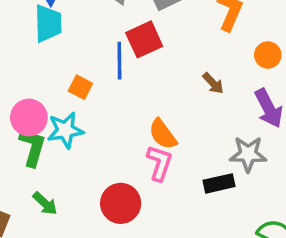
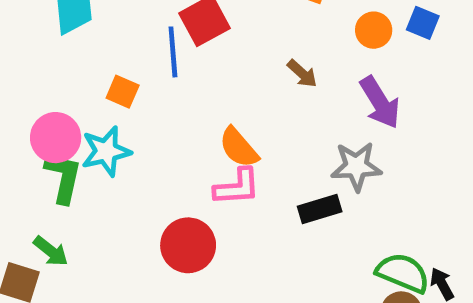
pink L-shape: (159, 163) -> (237, 187), turned 72
green arrow: (45, 203) -> (51, 251), moved

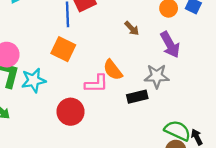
orange square: (123, 92) -> (63, 49), moved, size x1.5
orange semicircle: (239, 148) -> (113, 70), moved
cyan star: (106, 151) -> (34, 80), moved

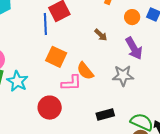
orange square: (63, 49) -> (56, 57), moved
cyan star: (34, 80) -> (17, 81), turned -30
black rectangle: (137, 97) -> (105, 114), moved

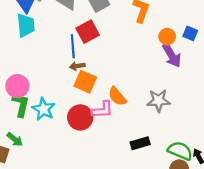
brown arrow: (101, 35) -> (77, 66), moved, turned 128
purple arrow: (134, 48) -> (172, 55), moved
red circle: (50, 108) -> (80, 117), moved

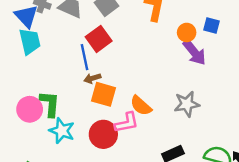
green L-shape: (21, 105) -> (50, 104), moved

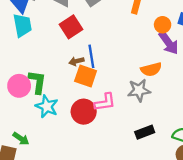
red square: (99, 39) -> (71, 27), moved
blue line: (84, 57) -> (91, 56), moved
gray star: (187, 104) -> (139, 90), moved
orange semicircle: (141, 106) -> (151, 69), moved, turned -60

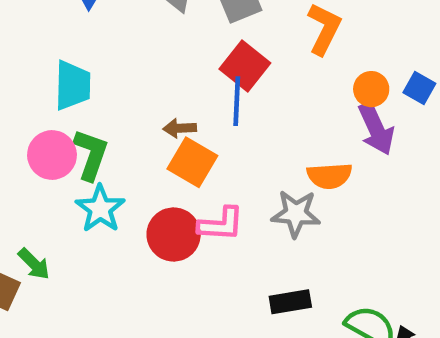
cyan trapezoid: (22, 25) -> (73, 85), moved
red square: (71, 27) -> (245, 66), moved, turned -30
blue line: (91, 56) -> (237, 101), moved

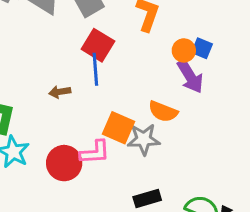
blue square: (419, 88) -> (202, 48), moved
orange square: (192, 162) -> (119, 128), moved
orange semicircle: (329, 176) -> (163, 111), turned 32

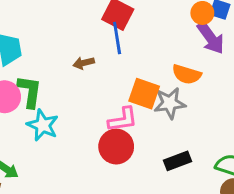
red circle: (64, 163) -> (116, 147), moved

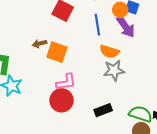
blue line: (117, 38) -> (97, 25), moved
orange square: (144, 94) -> (57, 52), moved
gray star: (170, 103) -> (114, 70), moved

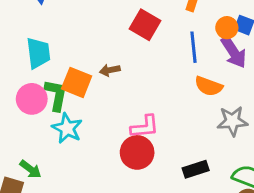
orange square: (57, 52) -> (77, 82), moved
gray star: (114, 70) -> (232, 121), moved

